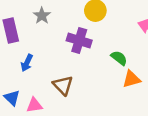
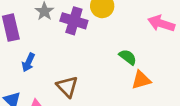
purple cross: (79, 40) -> (74, 21), moved

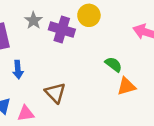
blue arrow: (28, 62) -> (18, 70), turned -30

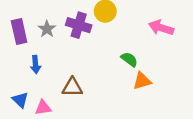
gray star: (33, 21) -> (47, 29), moved
brown triangle: (55, 93) -> (72, 87), turned -45

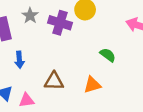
gray star: (47, 29) -> (30, 16), moved
orange triangle: (142, 81) -> (92, 85), moved

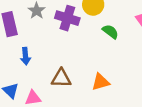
green semicircle: (108, 55) -> (110, 32), moved

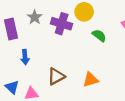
brown triangle: (61, 78) -> (56, 76), turned -30

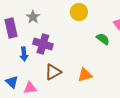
purple cross: (62, 24) -> (43, 44), moved
green semicircle: (99, 36) -> (103, 39), moved

